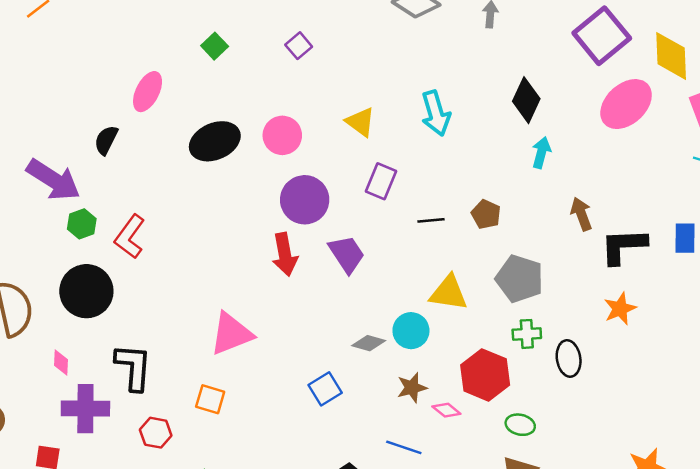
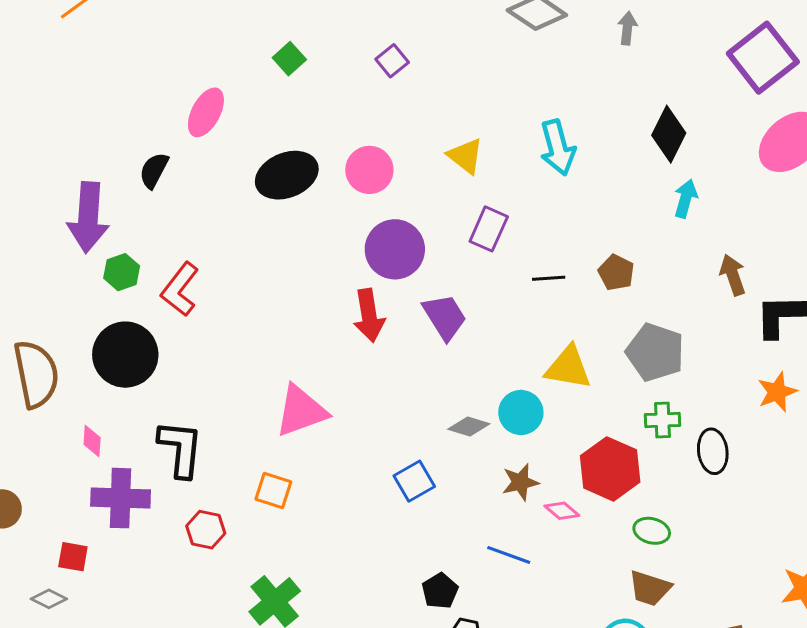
purple arrow: (53, 180) -> (88, 217), turned 60

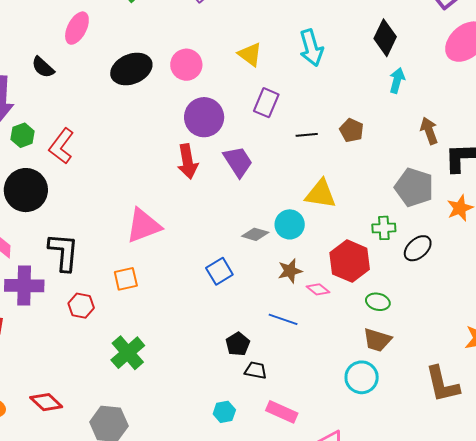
black semicircle: (154, 170) -> (43, 67), turned -75
gray pentagon: (655, 352) -> (414, 187), moved
black ellipse: (713, 451) -> (418, 248), turned 56
orange square: (273, 490) -> (126, 279), turned -30

